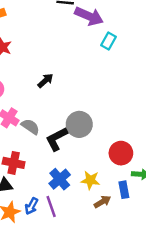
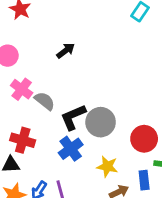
gray circle: (79, 124) -> (101, 122), moved
blue cross: (60, 179) -> (71, 149), moved

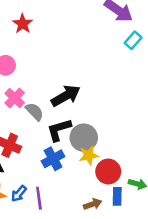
black arrow: (66, 51) -> (66, 96), moved, size x1.6
red circle: (144, 139) -> (108, 172), moved
yellow star: (107, 166) -> (89, 155), moved, turned -30

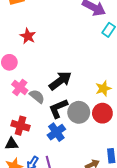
red star: (23, 24) -> (28, 36), moved
yellow star: (89, 155) -> (103, 88), moved
red circle: (108, 172) -> (102, 113), moved

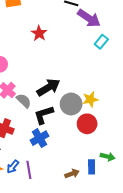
red star: (28, 36) -> (39, 33), moved
gray circle: (79, 112) -> (71, 104), moved

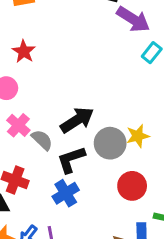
red star: (39, 33) -> (24, 51), moved
red circle: (87, 124) -> (132, 186), moved

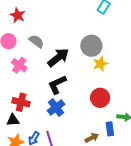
gray semicircle: (42, 140) -> (36, 41), moved
gray circle: (110, 143) -> (91, 46), moved

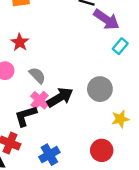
yellow star: (100, 64) -> (120, 119), moved
pink cross: (19, 65) -> (40, 100), moved
black L-shape: (57, 84) -> (26, 116), moved

